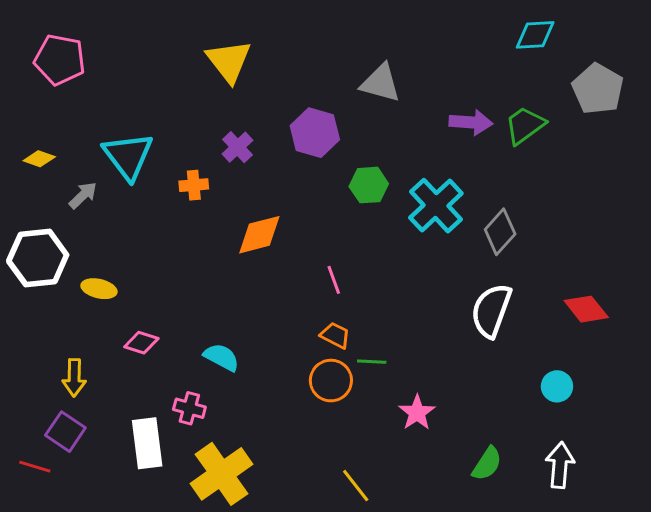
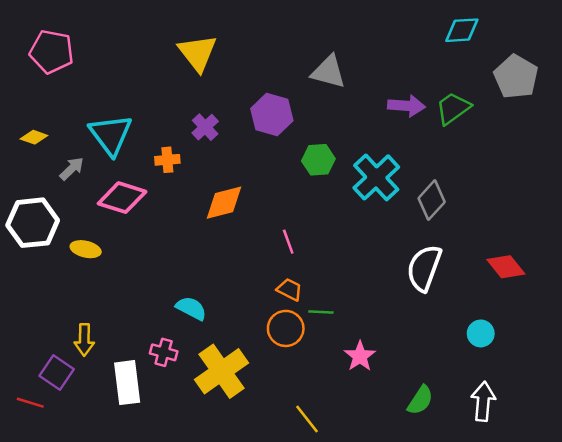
pink diamond: (141, 343) -> (122, 198), moved, size x1.6
yellow arrow: (74, 378) -> (84, 340), moved
yellow cross: (222, 474) -> (221, 371), moved

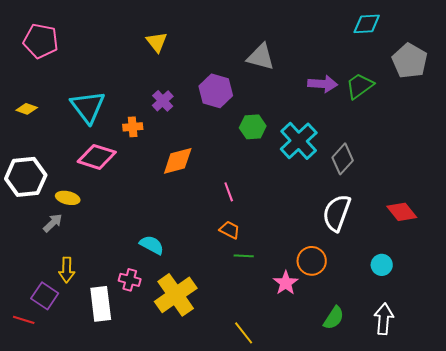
yellow triangle: (198, 53) -> (157, 42), size x0.7
gray arrow: (72, 169) -> (53, 223), moved
green line: (321, 312) -> (244, 256), moved
orange circle: (286, 328) -> (312, 261), moved

